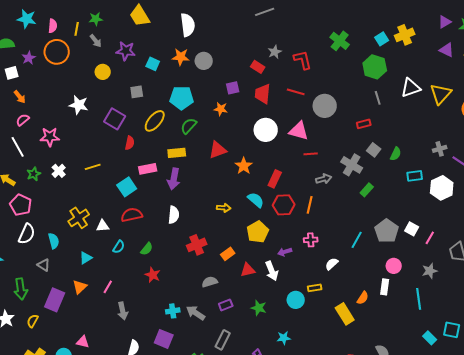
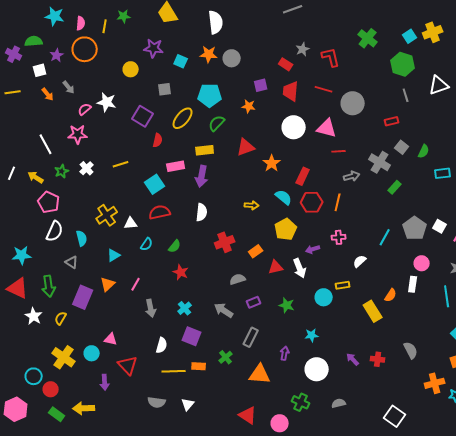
gray arrow: (96, 41) -> (69, 87), moved
pink semicircle: (23, 120) -> (85, 109), moved
cyan cross: (173, 311) -> (185, 308), moved, turned -32

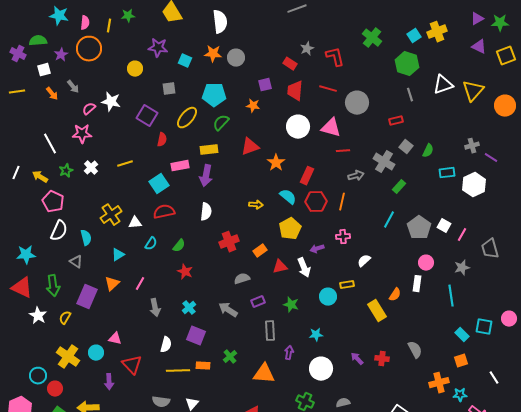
cyan line: (385, 237) -> (389, 220), moved
gray rectangle: (251, 337) -> (270, 331), moved, turned -30

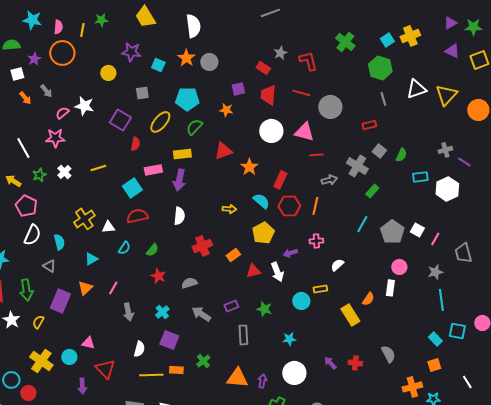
orange star: (213, 54) -> (186, 58), turned 30
gray semicircle: (242, 279) -> (189, 283), moved
cyan line: (451, 296) -> (441, 300), moved
purple arrow: (289, 353) -> (262, 381), moved

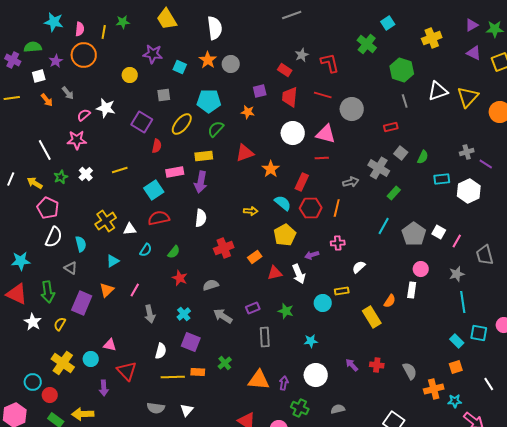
cyan square: (387, 40) -> (388, 23), moved
red line: (316, 155) -> (322, 158), moved
gray semicircle: (388, 354) -> (410, 371), moved

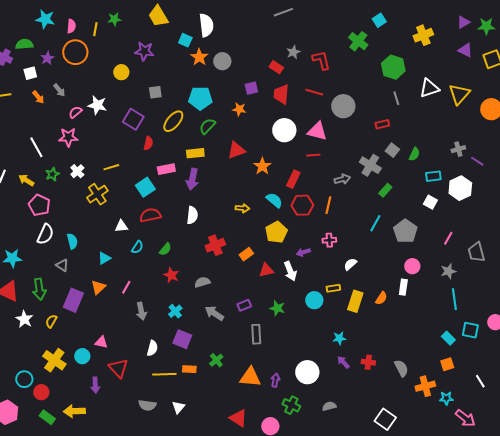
cyan square: (180, 67) -> (185, 40), moved
yellow cross: (106, 221) -> (97, 194), moved
white square: (439, 232) -> (430, 202), moved
yellow rectangle: (372, 317) -> (355, 301), moved, turned 50
cyan star: (311, 341) -> (339, 338), moved

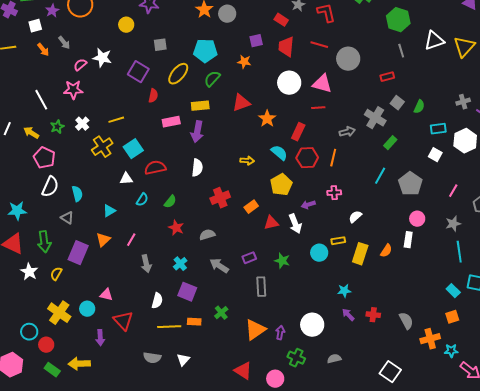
cyan square: (145, 187) -> (133, 149), moved
orange triangle: (250, 377) -> (255, 330), turned -40

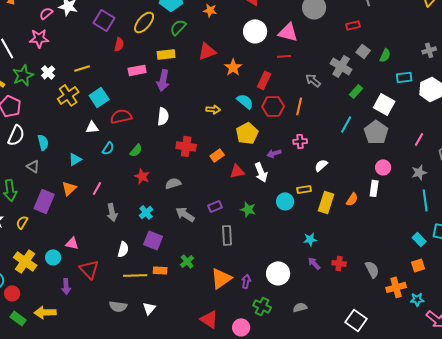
green star: (57, 127) -> (23, 75), size x1.5
gray arrow: (347, 132) -> (313, 80), turned -126
white square: (435, 155) -> (384, 104), moved, size x1.5
red cross: (220, 198) -> (186, 146), turned 30

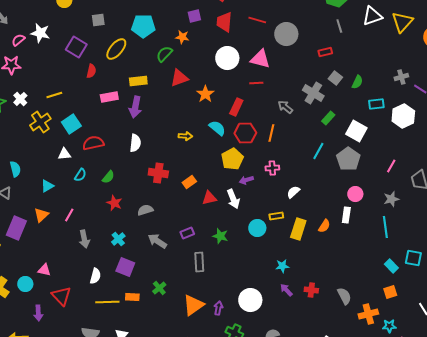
green semicircle: (178, 27) -> (164, 54), moved
yellow pentagon: (247, 133) -> (232, 159), moved
cyan line: (425, 200) -> (385, 227), moved

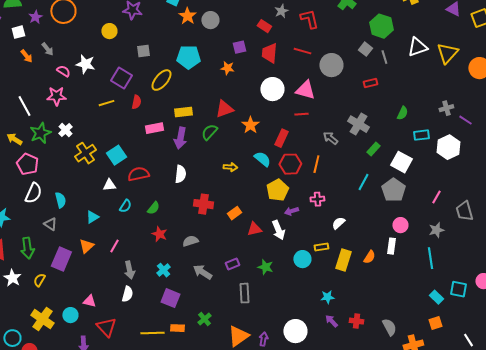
pink semicircle: (18, 40) -> (63, 71), turned 72
green semicircle: (164, 54) -> (209, 132), moved
gray square: (335, 78) -> (365, 49), moved
yellow line: (54, 95) -> (106, 103), moved
white semicircle: (95, 276) -> (127, 294), moved

